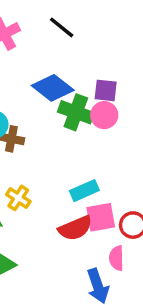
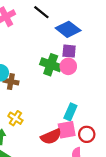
blue diamond: (53, 88) -> (68, 29), moved
cyan rectangle: (84, 191) -> (70, 112), moved, turned -42

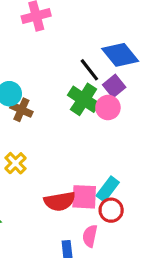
black line: (41, 12) -> (89, 70), moved
purple square: (69, 51) -> (114, 86), turned 32
cyan rectangle: (70, 112) -> (108, 189), moved

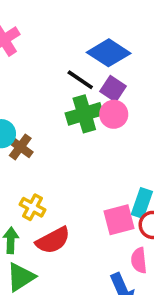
green cross: (84, 99) -> (84, 114), turned -32
brown cross: (21, 110) -> (20, 147), turned 30
red semicircle: (60, 201) -> (53, 240), moved

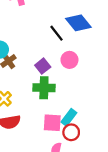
purple square: (113, 89) -> (43, 66), moved
green cross: (84, 114) -> (44, 88), moved

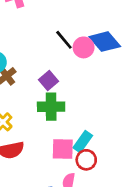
blue diamond: (78, 23) -> (105, 42), moved
pink circle: (69, 60) -> (84, 47), moved

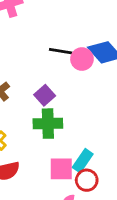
black line: (64, 40) -> (61, 51), turned -40

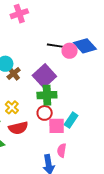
purple square: (45, 95) -> (44, 76), size x1.6
red circle: (87, 180) -> (45, 113), moved

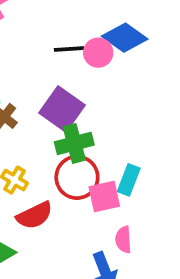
red circle: (45, 113) -> (77, 177), size x1.5

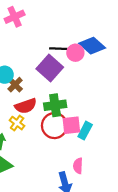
purple square: (62, 109) -> (50, 68), moved
pink square: (104, 196) -> (71, 125), moved
red semicircle: (35, 215) -> (26, 106), moved

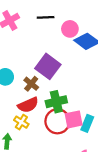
black line: (58, 49) -> (46, 17), moved
pink circle: (75, 53) -> (70, 29), moved
brown cross: (15, 85) -> (31, 84), moved

